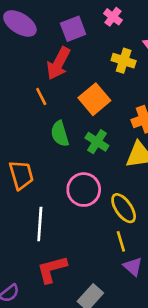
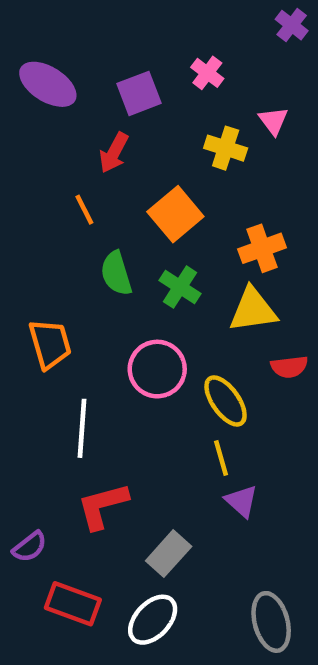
red arrow: (58, 63) -> (114, 153), size x0.7

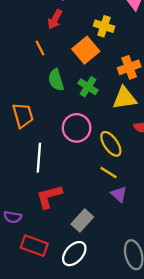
yellow cross: (226, 148) -> (104, 26), moved
yellow line: (221, 458) -> (109, 172), turned -42
purple semicircle: (30, 547) -> (13, 217), turned 48

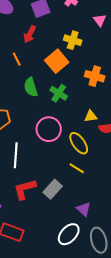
orange cross: (129, 67) -> (95, 76), turned 36
yellow triangle: (125, 98) -> (91, 116), moved, size x0.6
purple triangle: (119, 194) -> (84, 209), moved
gray rectangle: (82, 220) -> (53, 189), moved
white ellipse: (74, 254) -> (69, 234), moved

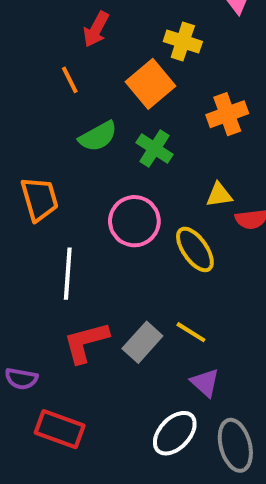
orange cross: (95, 76) -> (227, 114), turned -36
green semicircle: (31, 87) -> (98, 136), turned -102
yellow line: (77, 168) -> (191, 332), moved

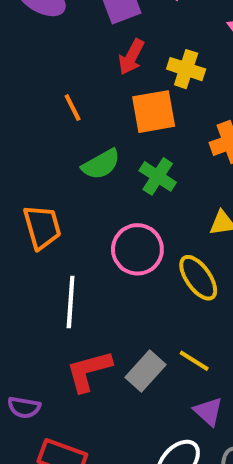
red arrow: (96, 29) -> (131, 57), moved
orange square: (151, 84) -> (154, 112), turned 30

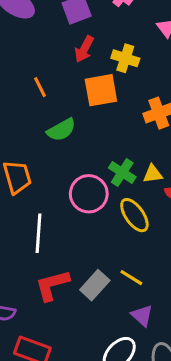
green cross: (158, 176) -> (122, 172), moved

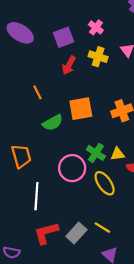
yellow cross: (125, 58) -> (98, 57), moved
orange square: (101, 90) -> (81, 109), moved

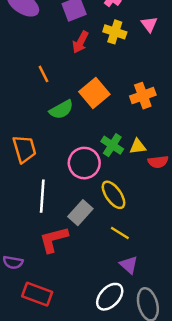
orange square: (81, 109) -> (94, 93), turned -30
yellow ellipse: (105, 183) -> (114, 195), moved
gray rectangle: (76, 233) -> (80, 213), moved

